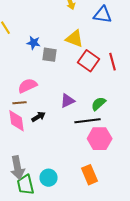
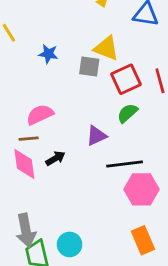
gray square: (50, 55) -> (89, 67), moved
red square: (88, 61) -> (126, 79), turned 30
green semicircle: (98, 104) -> (127, 113), moved
orange rectangle: (90, 175) -> (143, 240), moved

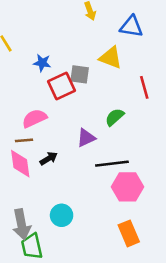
yellow triangle: (106, 48) -> (111, 58), moved
red square: (126, 79) -> (62, 86), moved
cyan circle: (70, 244) -> (62, 215), moved

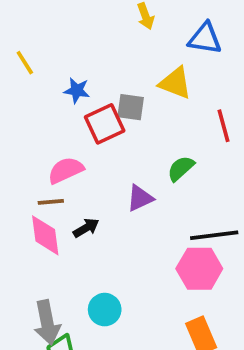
black line: (112, 164) -> (214, 235), moved

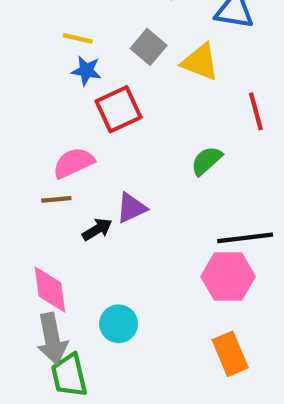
yellow line: (25, 63) -> (78, 38), moved, turned -45
gray square: (131, 107) -> (149, 47), moved, turned 32
purple triangle: (140, 198) -> (131, 208), moved
pink diamond: (45, 235) -> (50, 289), moved

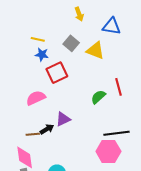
red line: (256, 111) -> (118, 87), moved
brown line: (56, 199) -> (33, 134), moved

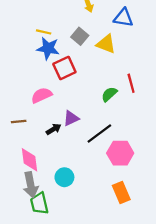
blue star: (42, 55) -> (48, 48), size x1.5
black line: (116, 133) -> (99, 134), moved, turned -30
brown line: (33, 134) -> (19, 122), moved

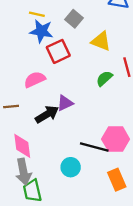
yellow triangle: (106, 44) -> (101, 41), moved
black arrow: (54, 129) -> (47, 114), size x1.5
black line: (99, 134) -> (94, 147), moved, turned 52
cyan circle: (64, 177) -> (71, 167), moved

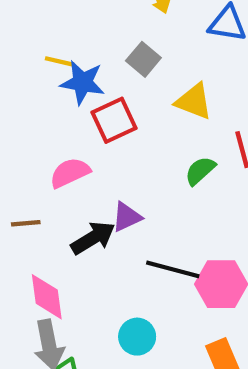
yellow line: (37, 14) -> (59, 61), moved
black line: (94, 147) -> (173, 269), moved

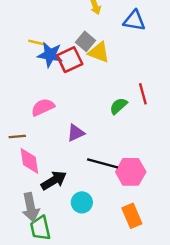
yellow triangle: (194, 101) -> (99, 52), moved
red square: (114, 120) -> (70, 60), moved
black arrow: (93, 238) -> (54, 180), moved
pink diamond: (47, 297) -> (29, 161), moved

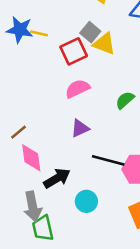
blue star: (50, 55) -> (20, 30), moved
pink semicircle: (43, 107) -> (77, 89), moved
brown line: (17, 137) -> (19, 132), turned -35

